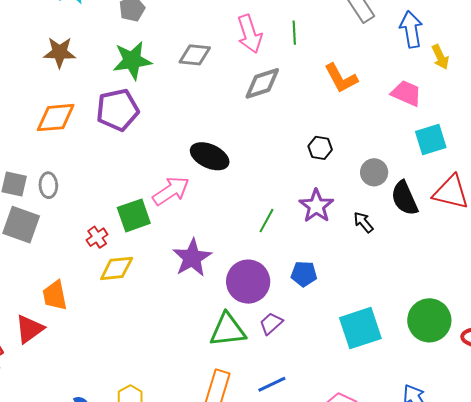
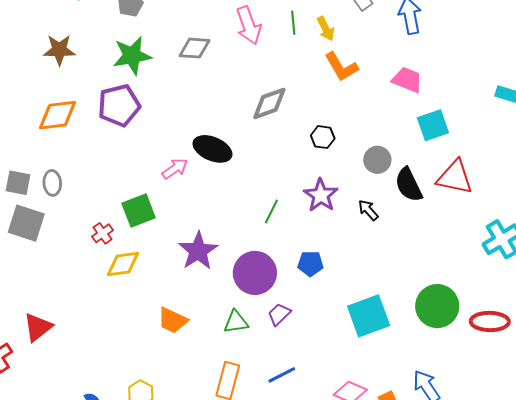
yellow arrow: (440, 57) -> (326, 29), moved
gray diamond: (262, 83) -> (269, 103), moved
pink arrow: (171, 191) -> (175, 169), moved, size x0.7
orange trapezoid: (55, 295) -> (173, 320), moved, turned -52
green triangle: (228, 330) -> (236, 322), size x0.7

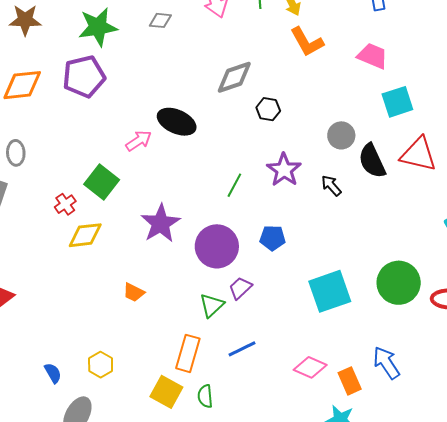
gray diamond: (194, 48) -> (160, 20), size x0.7
black hexagon: (323, 137) -> (268, 109), moved
green square: (139, 210) -> (102, 182), turned -32
orange trapezoid: (173, 320) -> (134, 292), size x0.7
green triangle: (236, 322) -> (212, 305), moved, turned -36

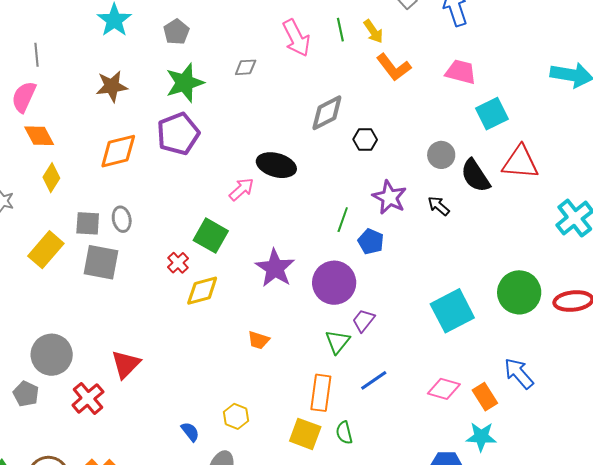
blue pentagon: (273, 238) -> (371, 241), moved, turned 30

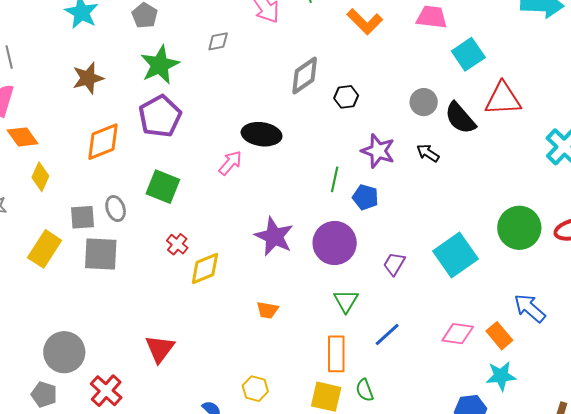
green square: (211, 236) -> (163, 187), moved
purple trapezoid: (363, 320) -> (394, 264), moved
red triangle: (126, 364) -> (160, 349), moved

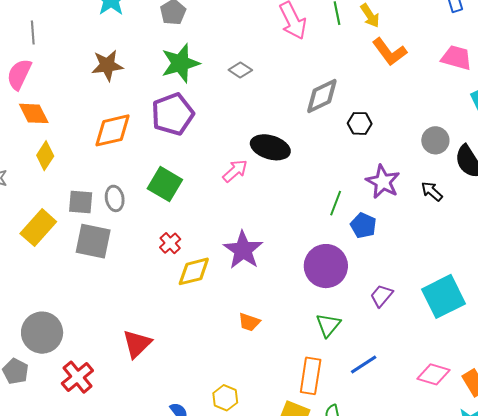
gray diamond: (218, 41) -> (240, 70), moved, turned 35
purple star: (274, 236) -> (243, 250), moved

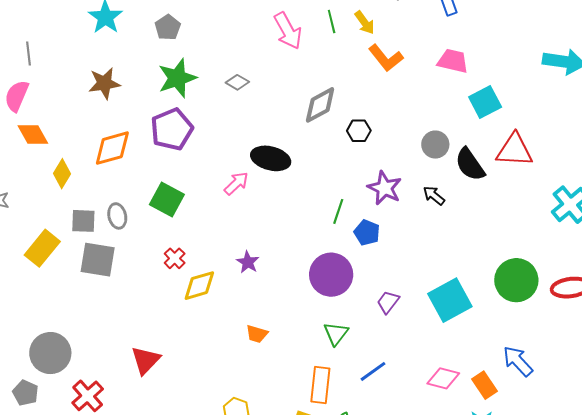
yellow diamond: (45, 156) -> (62, 174), moved
purple star: (243, 250) -> (248, 262), size x0.6

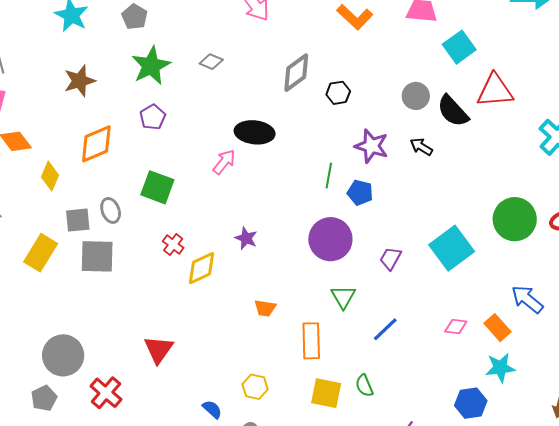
purple pentagon: (172, 129) -> (153, 117), size x0.6
pink diamond: (443, 378) -> (456, 327), size x0.7
orange rectangle: (320, 385) -> (311, 341), moved
gray pentagon: (25, 393) -> (44, 398), turned 30

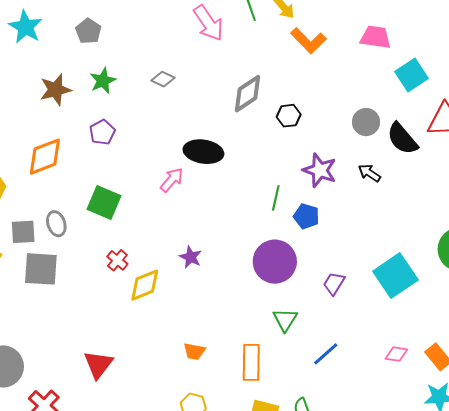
green star: (151, 66) -> (103, 81), size x0.7
brown star: (80, 81) -> (56, 90), moved
orange trapezoid: (265, 308) -> (194, 351), moved

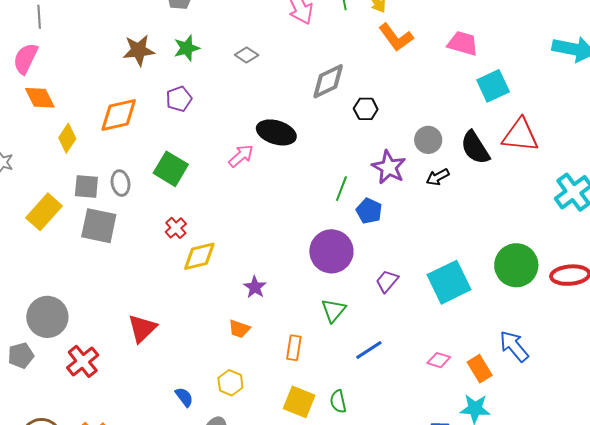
gray circle: (366, 122) -> (428, 140), moved
black arrow: (369, 173) -> (438, 177), turned -70
purple star: (191, 257) -> (255, 287), moved
orange rectangle: (251, 362) -> (294, 348), size x0.7

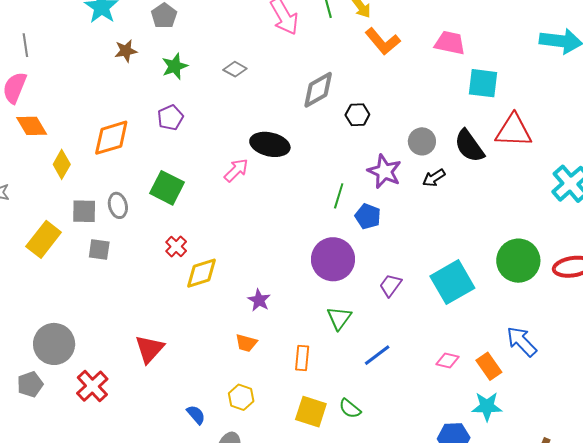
brown star: (139, 50) -> (126, 51), moved, size x0.7
cyan square: (493, 86) -> (483, 83), turned 36
gray square: (99, 226) -> (99, 249), size x0.6
green semicircle: (338, 401) -> (350, 409), turned -35

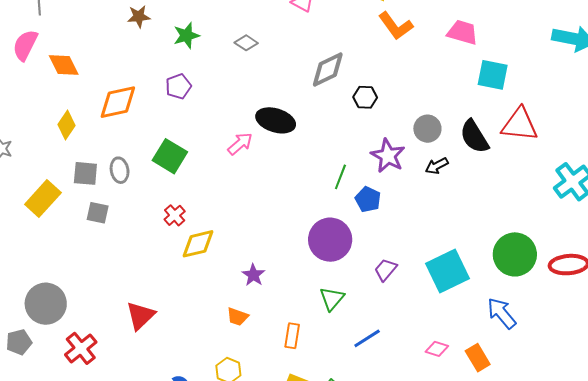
orange diamond: (32, 126) -> (64, 65), moved
blue arrow: (522, 342) -> (502, 313), moved

